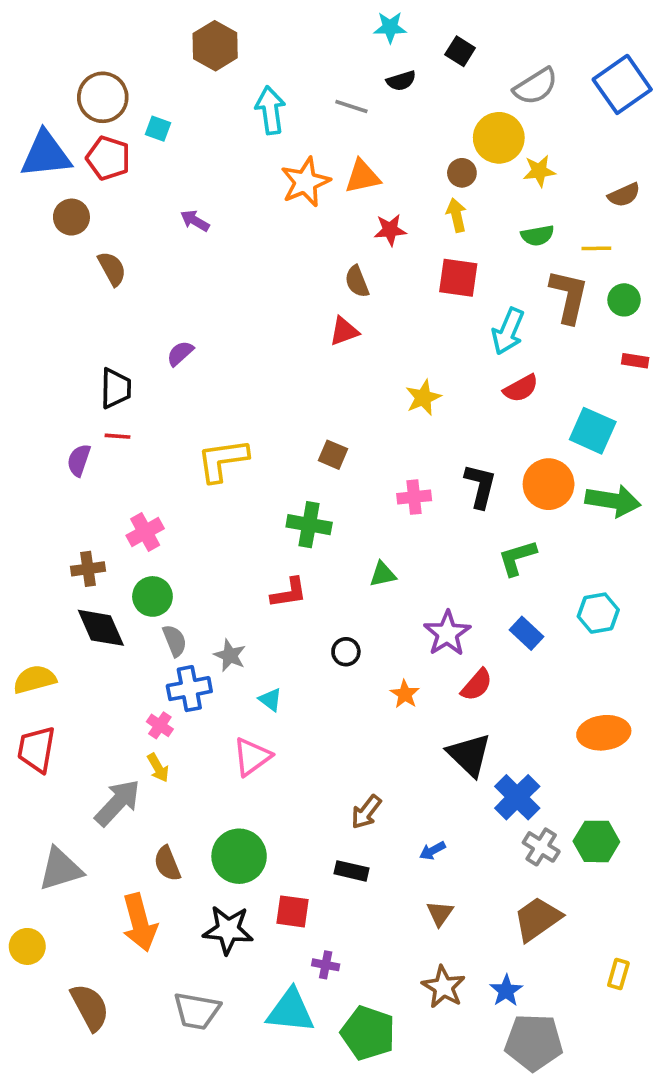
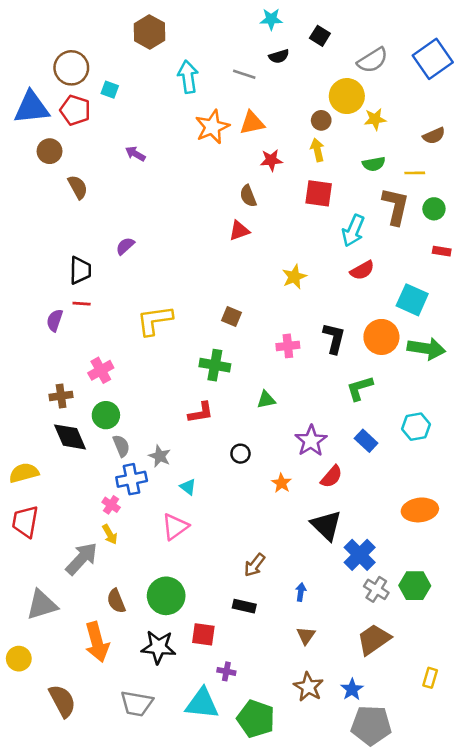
blue arrow: (432, 851) -> (301, 592), turned 126

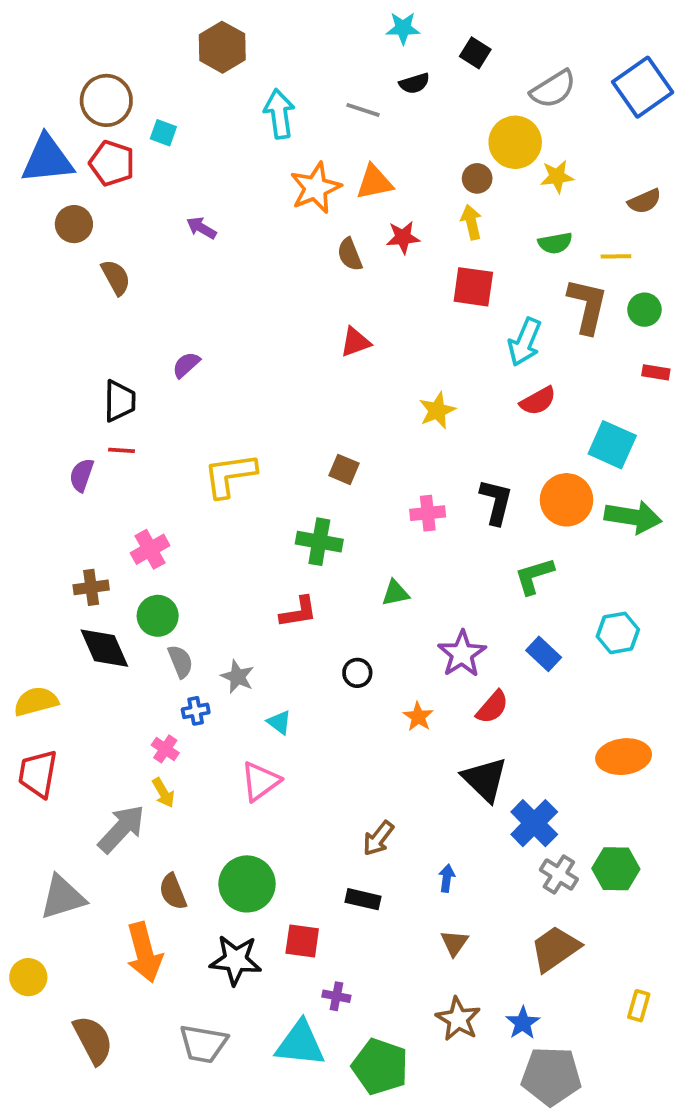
brown semicircle: (248, 196) -> (350, 254), moved
blue cross: (132, 479) -> (196, 711), size x0.6

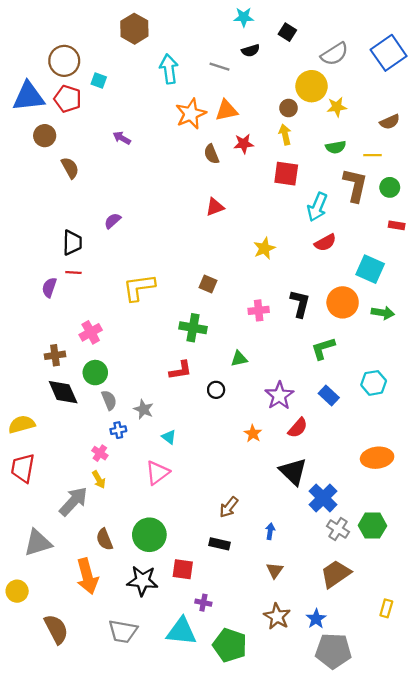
green arrow: (633, 517) -> (383, 313), size x0.7
black circle: (357, 673) -> (216, 390), moved

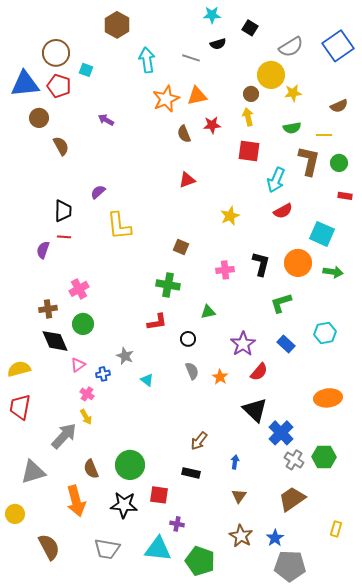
yellow L-shape: (139, 287) -> (119, 226), moved, turned -88
gray semicircle: (109, 400) -> (192, 371), moved
pink triangle: (157, 473) -> (78, 365), moved, size x0.7

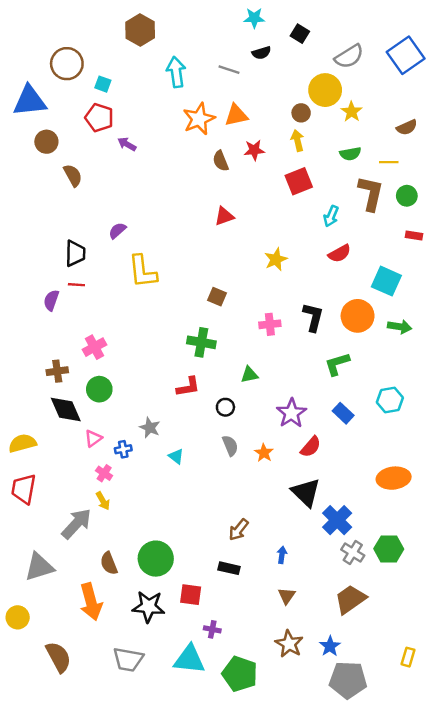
red pentagon: (59, 86) -> (99, 118), moved
yellow star: (293, 93) -> (352, 112), turned -30
red square: (249, 151) -> (299, 181), turned -30
cyan arrow: (276, 180) -> (331, 216), size x0.7
yellow rectangle: (336, 529) -> (408, 657), moved

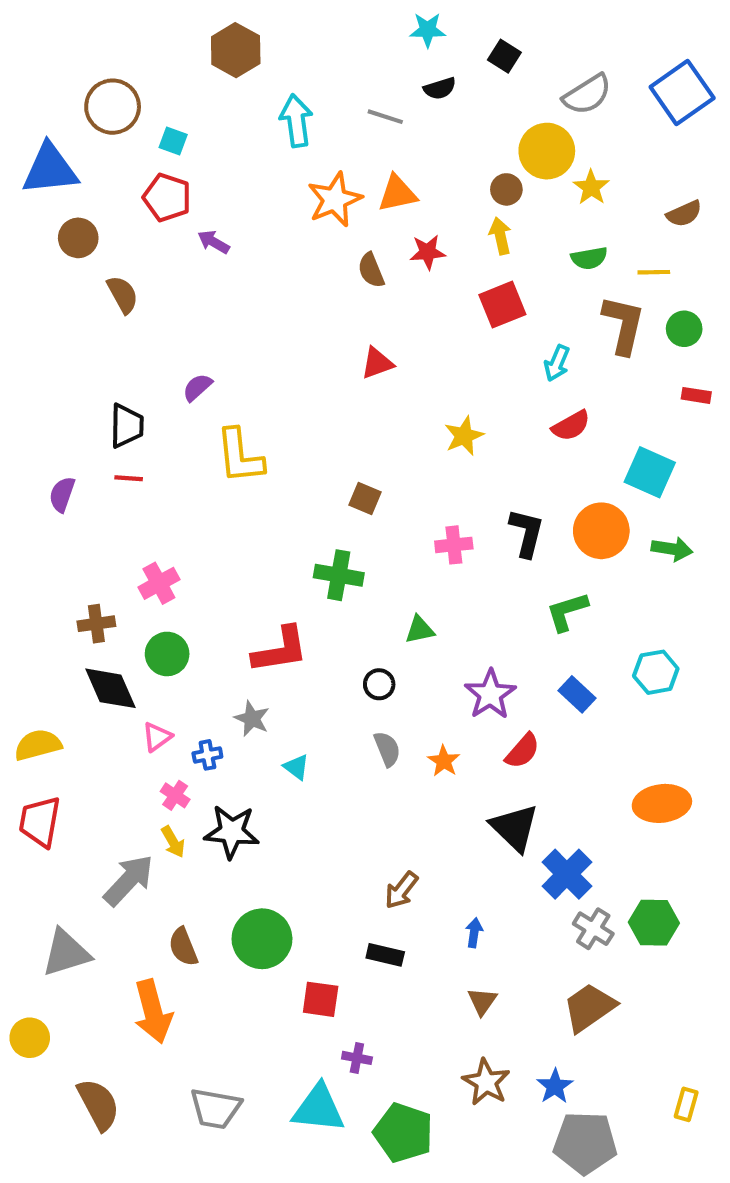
purple semicircle: (51, 300) -> (62, 494), moved
red L-shape: (188, 387) -> (280, 650), moved, size x1.4
black star: (149, 607) -> (232, 832), moved

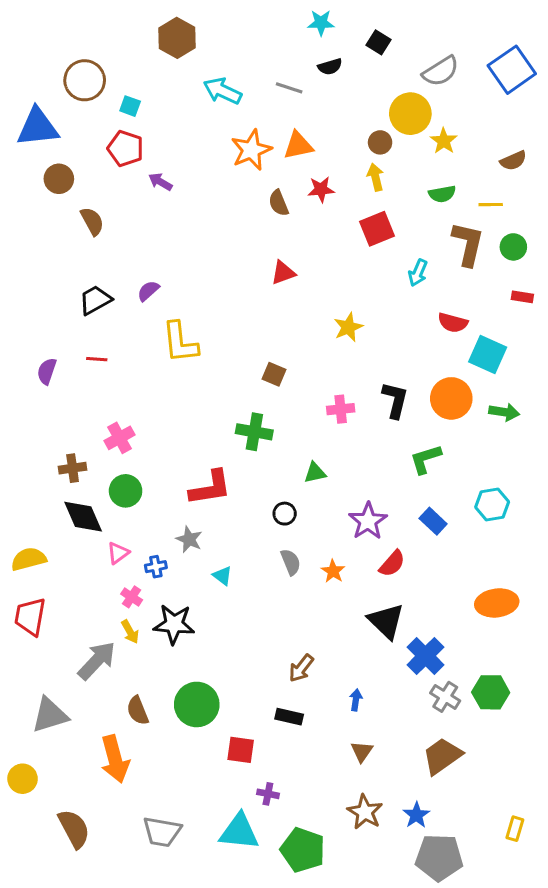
cyan arrow: (296, 121) -> (222, 91), turned -57
black trapezoid: (127, 426) -> (95, 300), moved, turned -120
red semicircle: (571, 426) -> (453, 323), moved, turned 44

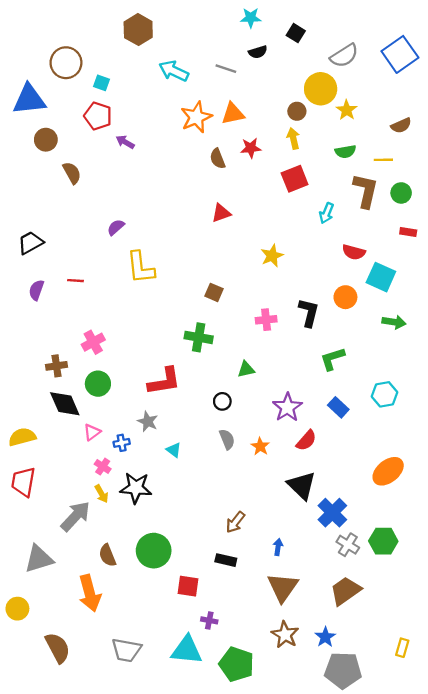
black trapezoid: (95, 300) -> (30, 243), moved
orange circle: (451, 398) -> (345, 297), moved, size x0.7
orange ellipse: (497, 603) -> (388, 471), turned -32
brown triangle: (362, 751) -> (283, 587), size x1.8

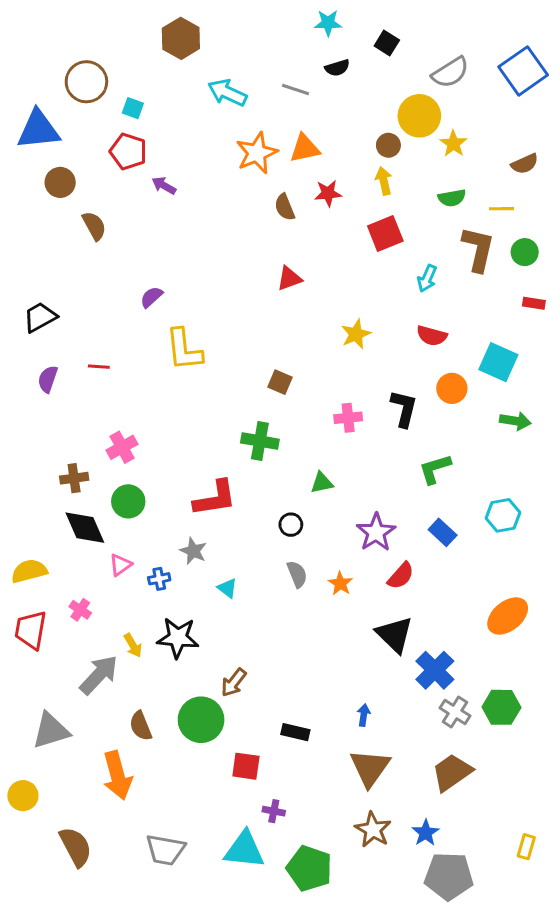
red semicircle: (354, 252) -> (432, 336), moved
pink cross: (103, 467) -> (80, 610), moved
brown arrow: (235, 522) -> (234, 683), moved

